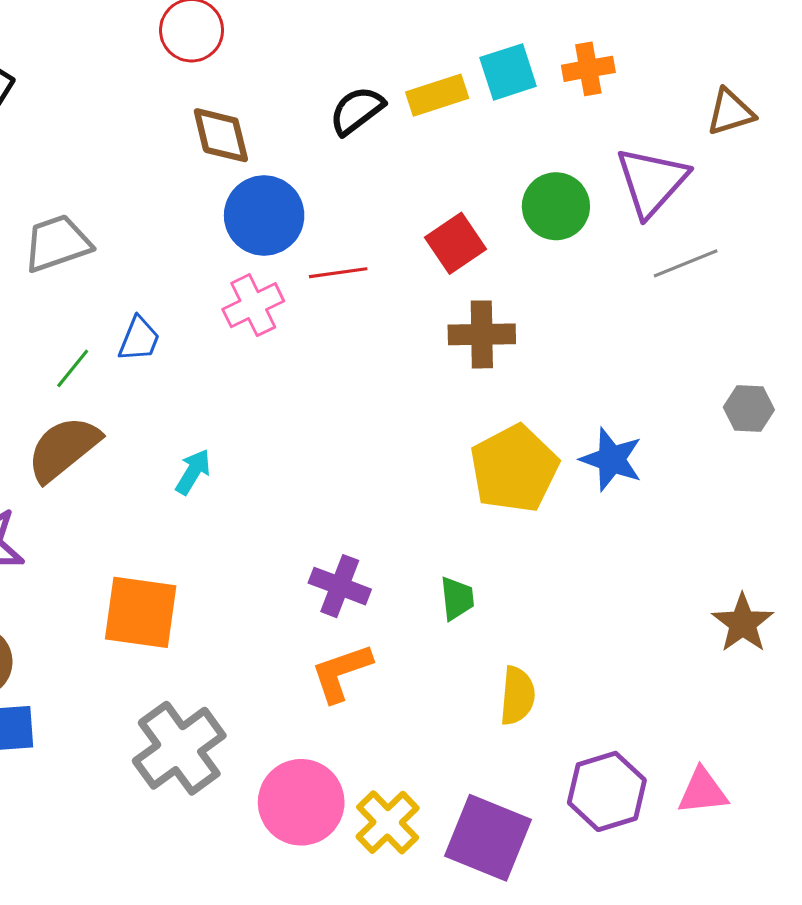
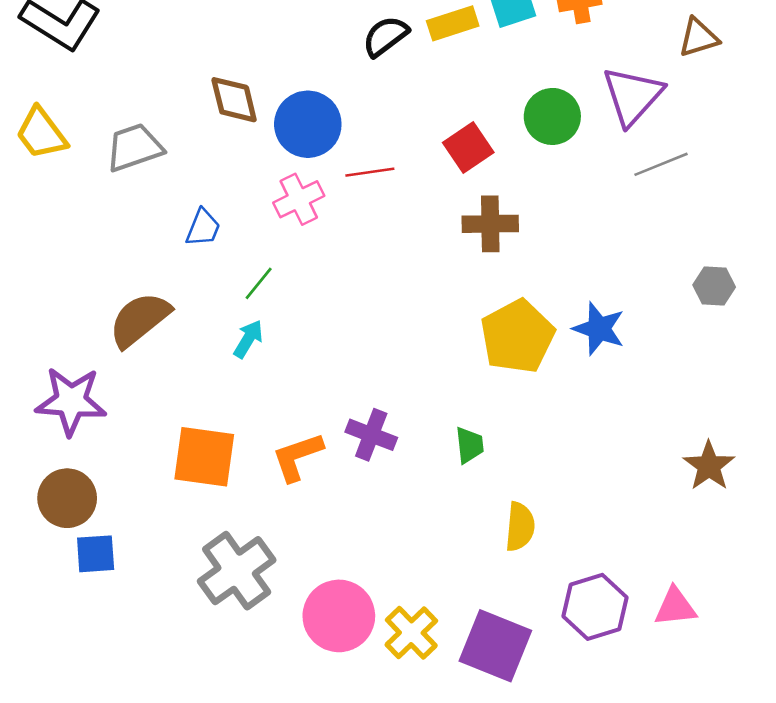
brown diamond: (221, 135) -> (234, 100), moved
green line: (73, 368) -> (259, 283), moved
orange L-shape: (341, 673) -> (297, 457), moved

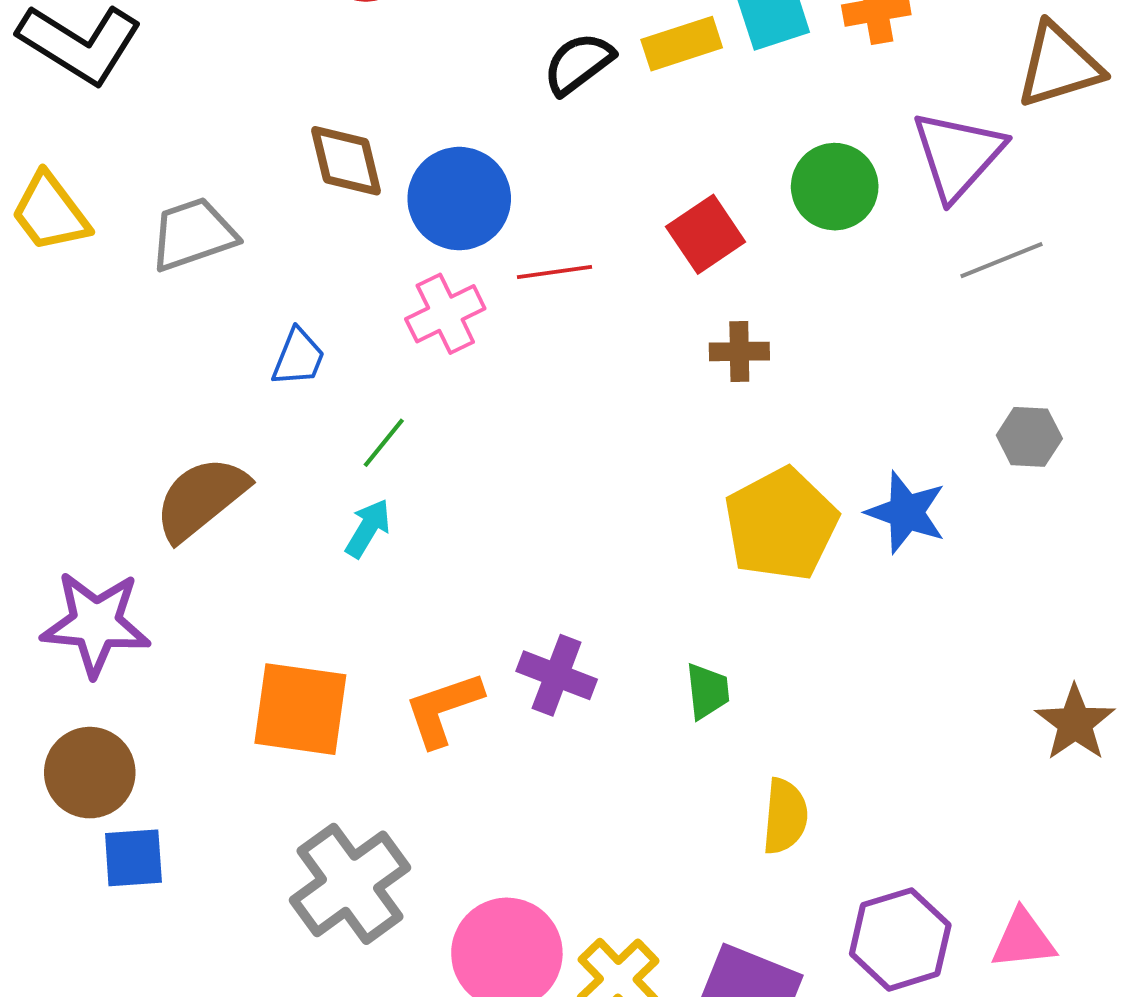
brown triangle: (699, 38) -> (1059, 65), size x1.4
brown cross: (490, 224) -> (739, 351), size x0.7
gray hexagon: (714, 286) -> (1029, 437), moved

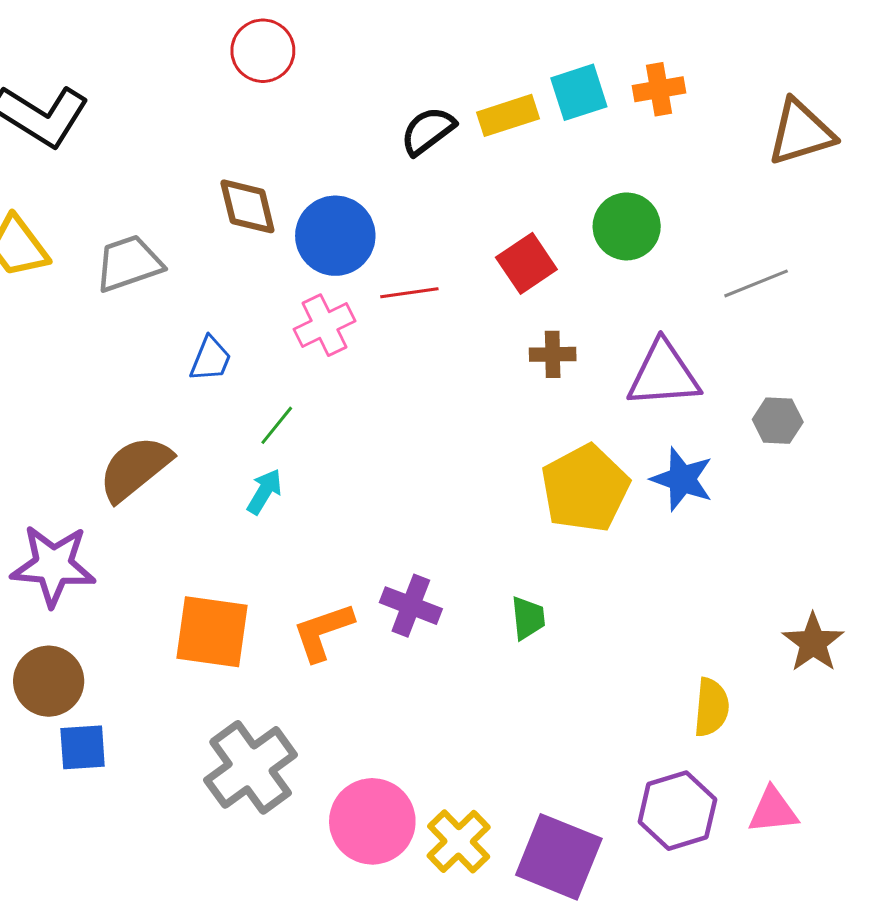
purple triangle: (958, 155) -> (664, 374), moved, turned 44
yellow semicircle: (785, 816) -> (711, 707), moved

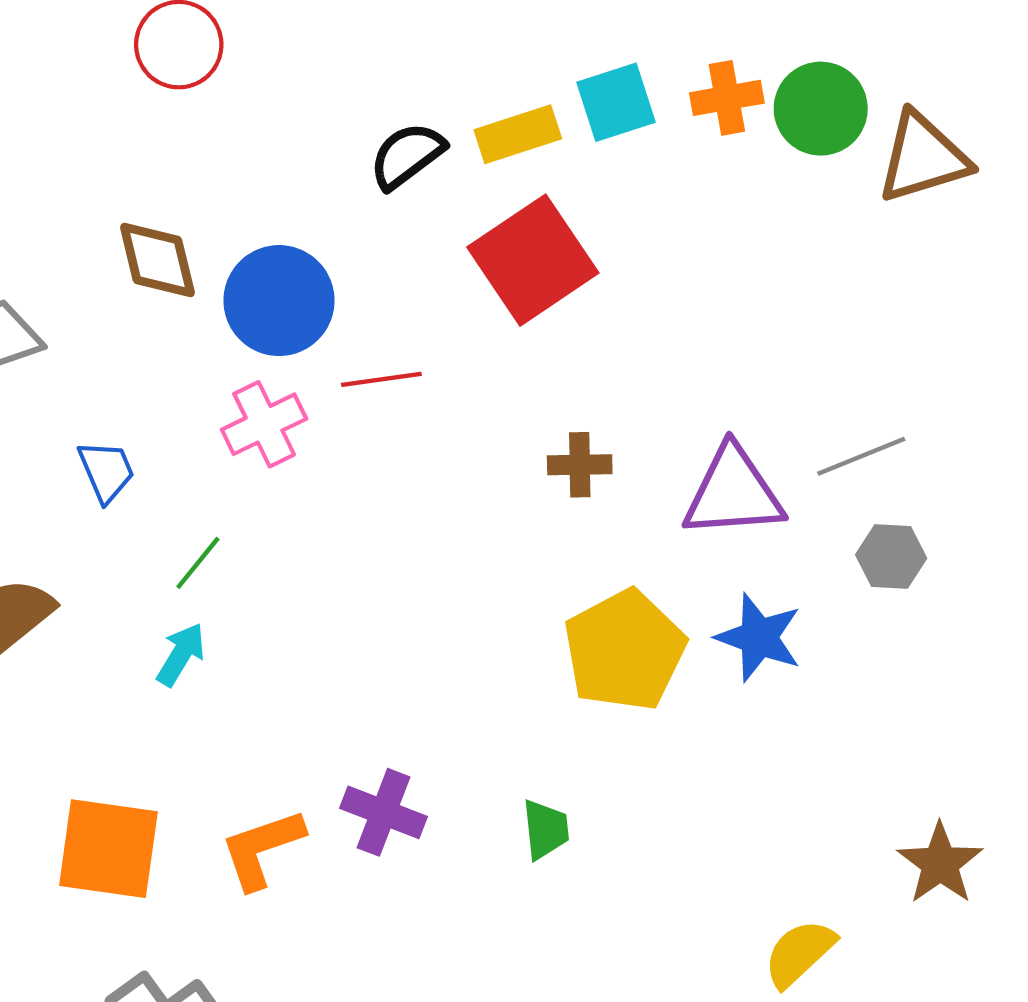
green circle: (627, 226) -> (821, 109), moved
red square: (526, 263) -> (533, 260), moved, size x1.5
gray line: (756, 283) -> (861, 456), moved
blue trapezoid: (210, 359) -> (106, 471), turned -45
yellow semicircle: (711, 707) -> (799, 953), turned -138

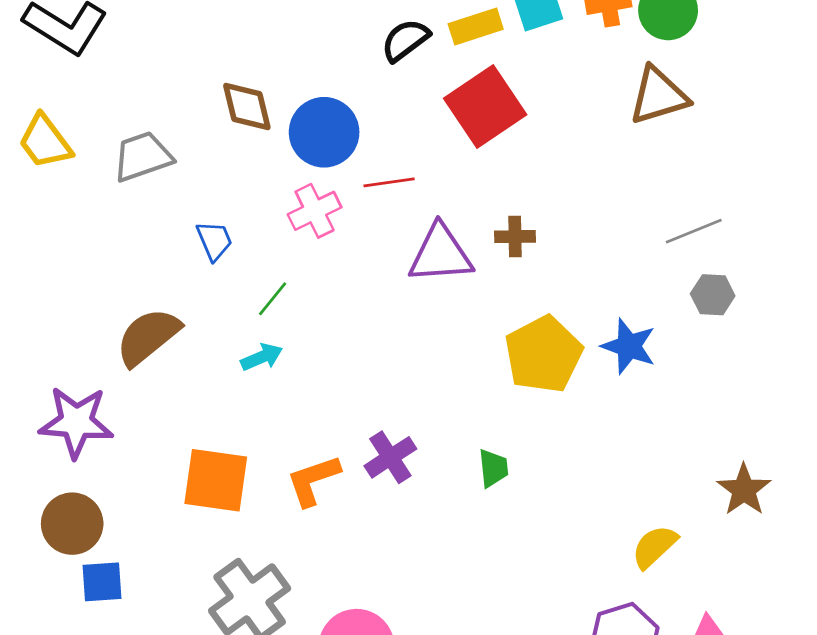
brown triangle: (923, 158) -> (659, 96), moved
purple triangle: (733, 492) -> (441, 254), moved
cyan arrow: (181, 655) -> (262, 357), turned 36
purple cross: (384, 812) -> (390, 457), turned 36

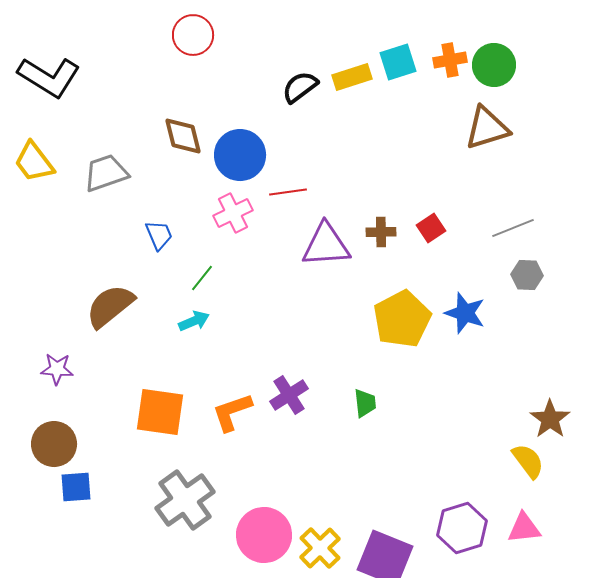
red square: (485, 107) -> (431, 228), moved, size x0.5
purple star: (76, 422) -> (57, 369), size x0.6
yellow semicircle: (654, 547) -> (528, 461), moved, turned 96

